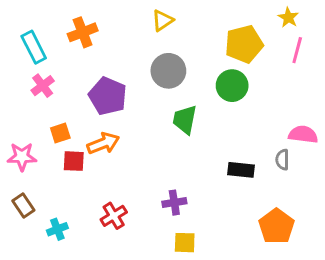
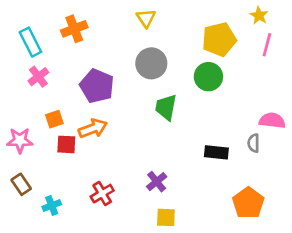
yellow triangle: (162, 20) -> (146, 18), turned -30
purple cross: (174, 203) -> (157, 182), turned -30

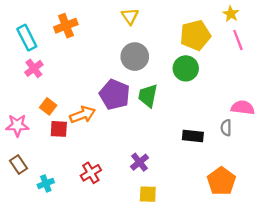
pink line: (267, 45) -> (238, 40), turned -36
purple pentagon: (97, 86) -> (115, 95), moved
orange square: (54, 119) -> (48, 106), turned -35

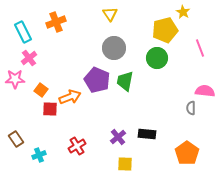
yellow star: (231, 14) -> (183, 12), moved
pink line: (238, 40) -> (200, 48), moved
pink star: (17, 125) -> (15, 79), moved
black rectangle: (193, 136) -> (147, 134), moved

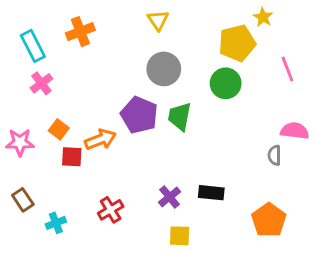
pink star: (15, 79) -> (20, 142), moved

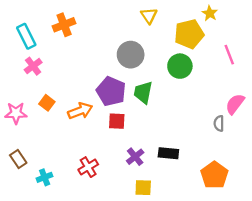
yellow triangle: (158, 20) -> (149, 16), moved
pink semicircle: (295, 131) -> (235, 104), turned -60
red square: (72, 157) -> (117, 121), moved

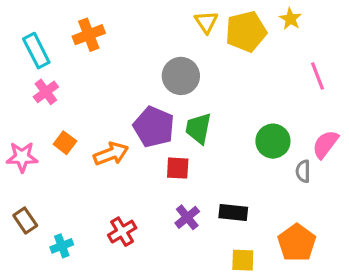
yellow pentagon: (189, 34) -> (246, 32), moved
green circle: (180, 66) -> (273, 141), moved
red square: (117, 121) -> (178, 168), moved
yellow square: (143, 188) -> (243, 260), moved

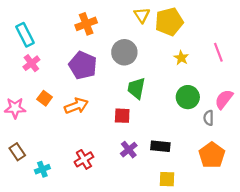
yellow star: (290, 19) -> (181, 58), moved
orange cross: (89, 35) -> (86, 24), moved
purple pentagon: (154, 127) -> (83, 65), moved
orange pentagon: (297, 243) -> (212, 155), moved

